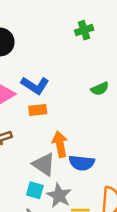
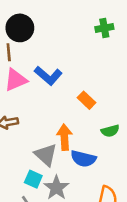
green semicircle: (100, 89) -> (110, 131), moved
orange rectangle: (38, 110) -> (86, 100), moved, turned 42

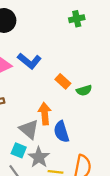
green semicircle: (110, 131) -> (84, 90), moved
blue semicircle: (83, 159) -> (61, 132), turned 60

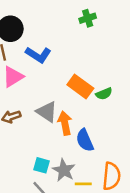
blue L-shape: (29, 61) -> (38, 55), moved
orange rectangle: (63, 81) -> (80, 87), size x1.5
gray triangle: (29, 129) -> (47, 112), moved

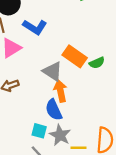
gray triangle: (47, 112) -> (53, 71), moved
blue semicircle: (85, 140) -> (54, 110), moved

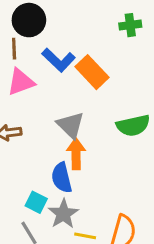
orange rectangle: (75, 56) -> (92, 72), moved
green semicircle: (97, 63) -> (133, 125), size x1.5

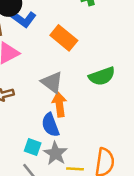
blue L-shape: (59, 60) -> (23, 19), moved

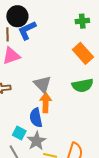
blue L-shape: (23, 19) -> (27, 30), turned 110
orange rectangle: (64, 38) -> (83, 53), moved

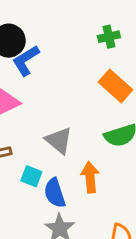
orange arrow: (46, 103) -> (90, 177), moved
cyan square: (19, 133) -> (31, 176), moved

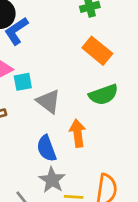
cyan square: (31, 176) -> (23, 82), moved, turned -30

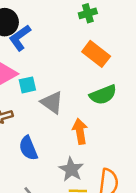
blue semicircle: (47, 148) -> (28, 148), moved
gray star: (52, 180) -> (71, 169), moved

